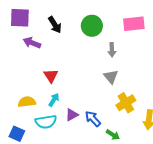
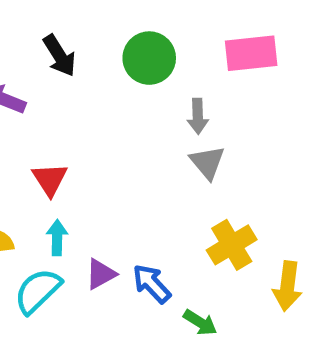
gray triangle: (111, 77) -> (207, 162), moved
cyan arrow: (54, 100) -> (57, 238), turned -32
cyan semicircle: (46, 122) -> (38, 291), turned 145

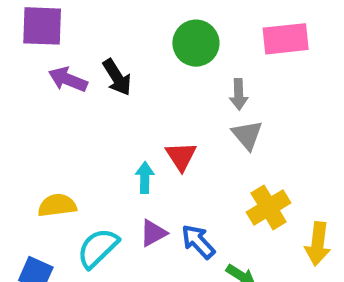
black arrow: (59, 56) -> (117, 77), moved
red triangle: (50, 179) -> (181, 156), moved
cyan arrow: (57, 238) -> (145, 178), moved

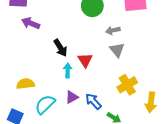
black arrow: (117, 77) -> (60, 48), moved
gray arrow: (239, 94) -> (113, 30), turned 80

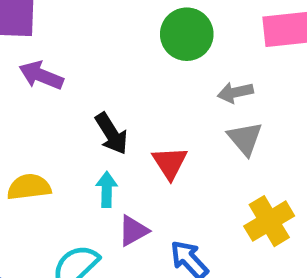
cyan arrow: (68, 70) -> (107, 189), moved
yellow semicircle: (26, 84) -> (29, 187), moved
purple triangle: (72, 97) -> (133, 231), moved

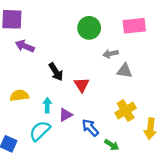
gray triangle: (245, 139) -> (125, 71), moved, turned -42
cyan arrow: (107, 189) -> (47, 105), moved

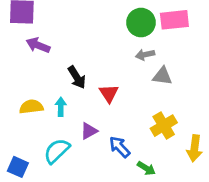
green circle: (89, 28) -> (141, 23), moved
cyan arrow: (47, 105) -> (61, 107), moved

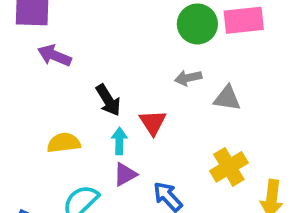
gray arrow: (145, 55) -> (188, 78), moved
yellow semicircle: (31, 107) -> (64, 143), moved
cyan arrow: (61, 107) -> (119, 141), moved

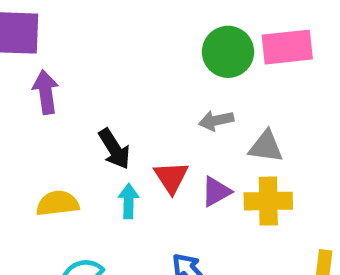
purple arrow: (54, 56) -> (46, 92), turned 60
yellow cross: (229, 167) -> (268, 201), moved, turned 30
purple triangle: (125, 174) -> (216, 192), moved

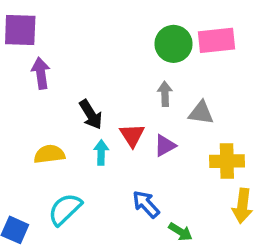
gray arrow: (216, 120) -> (165, 94), turned 100
yellow cross: (268, 201) -> (227, 161), moved

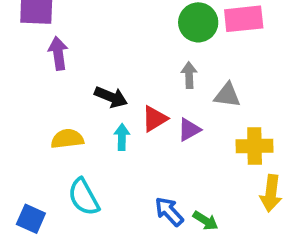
black arrow: (91, 115) -> (111, 97), turned -36
red triangle: (132, 135) -> (155, 119), turned 32
blue arrow: (146, 204) -> (169, 211), moved
cyan semicircle: (65, 209) -> (84, 197), turned -75

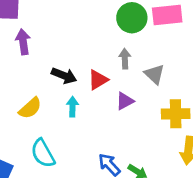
gray triangle: (227, 95) -> (154, 74), turned 35
red triangle: (155, 119) -> (98, 80), moved
yellow semicircle: (67, 139) -> (30, 108), turned 145

